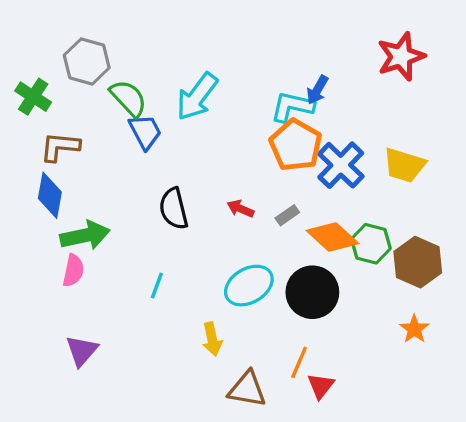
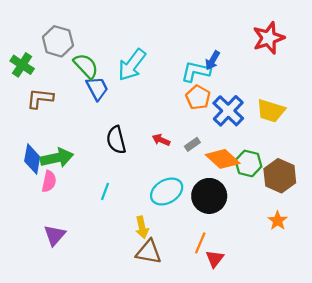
orange pentagon: (296, 145) -> (198, 97), size x0.7
blue diamond: (50, 195) -> (32, 159), moved
brown triangle: (247, 389) -> (149, 252), moved

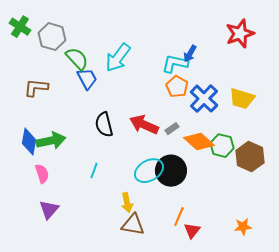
green cross: (22, 65) -> (20, 27), moved
red arrow: (161, 140) -> (144, 125), size x1.8
pink semicircle: (49, 181) -> (42, 174), moved, turned -30
black circle: (209, 196) -> (171, 171), moved
orange star: (278, 221) -> (243, 227), moved, turned 30

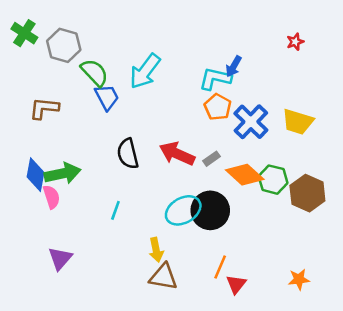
red star: (240, 34) -> (295, 42), size x0.5
pink semicircle: (42, 174) -> (51, 197), moved

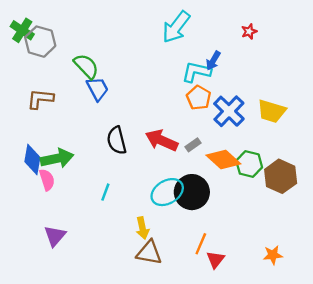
red star: (295, 42) -> (249, 31), moved
gray hexagon: (64, 45) -> (40, 42), moved
cyan arrow: (145, 71) -> (176, 27), moved

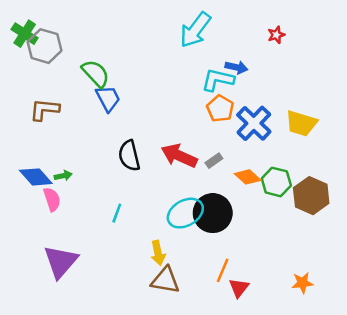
blue arrow: (213, 61) -> (236, 67), turned -108
green arrow: (57, 158) -> (63, 176), size x0.5
blue diamond: (32, 159) -> (36, 177), turned -52
orange diamond: (223, 159) -> (248, 177), size x0.7
purple triangle: (55, 236) -> (61, 262), size x1.4

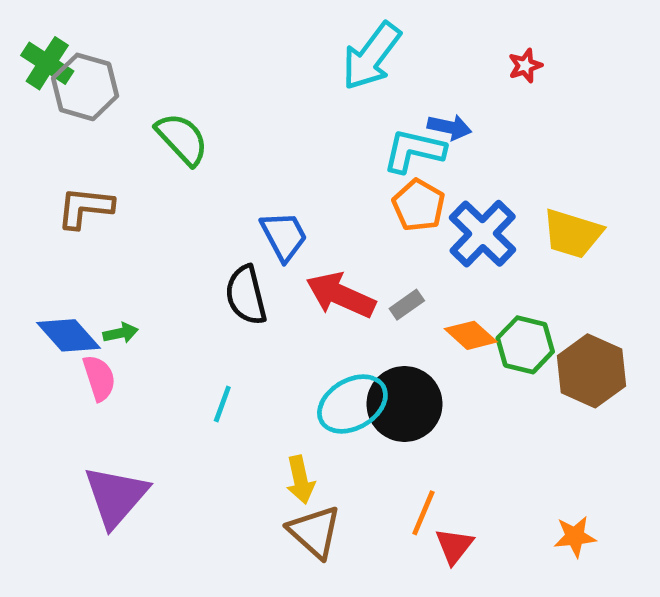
blue trapezoid: (108, 98) -> (284, 236), moved
brown triangle: (165, 280) -> (315, 532), turned 32

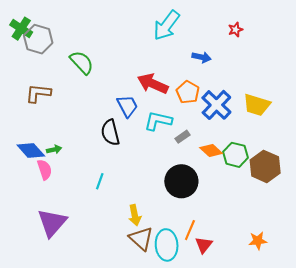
cyan L-shape: (414, 151) -> (158, 121), moved
red arrow: (341, 295) -> (153, 84), moved
cyan ellipse: (352, 404) -> (167, 245), moved, turned -64

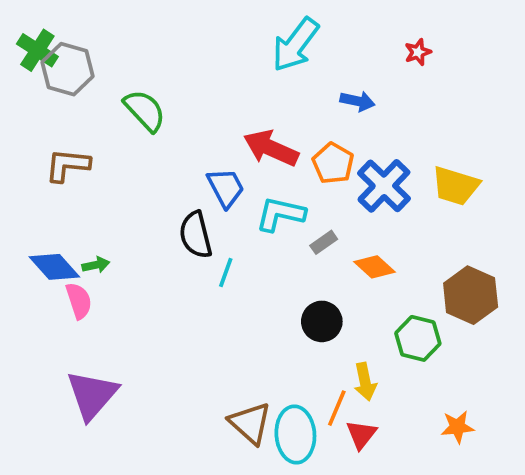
green hexagon: (235, 155) -> (418, 338), moved
cyan line: (100, 181) -> (226, 272), moved
black circle: (181, 181) -> (322, 321), size x0.7
yellow arrow: (135, 215) -> (365, 382), moved

